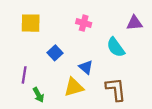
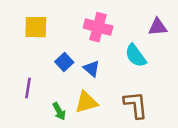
pink cross: (84, 23) -> (98, 27), size x1.5
blue triangle: (86, 67) -> (92, 69), moved
green arrow: (38, 95) -> (59, 111), moved

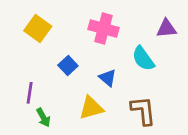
yellow square: (36, 27) -> (38, 29), turned 35
blue triangle: (92, 69) -> (108, 78), moved
green arrow: (59, 111) -> (43, 117), moved

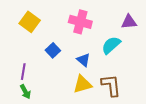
cyan semicircle: (143, 59) -> (111, 45), turned 84
yellow triangle: (91, 108) -> (82, 84), moved
green arrow: (43, 117) -> (25, 92), moved

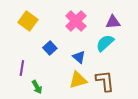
pink cross: (80, 22) -> (76, 21), turned 30
purple triangle: (129, 22) -> (113, 22), moved
green arrow: (25, 92) -> (37, 87), moved

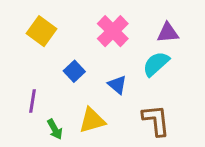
yellow triangle: (78, 80) -> (92, 120), moved

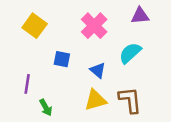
purple triangle: (168, 33) -> (140, 16), moved
blue square: (74, 71) -> (62, 59), turned -35
yellow triangle: (92, 120) -> (95, 100), moved

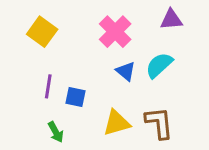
blue square: (62, 59) -> (76, 97), moved
blue triangle: (98, 70) -> (126, 71), moved
purple line: (27, 84) -> (48, 86), moved

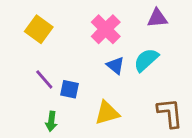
purple line: (48, 86) -> (44, 79), turned -50
brown L-shape: (159, 123) -> (170, 113), moved
green arrow: (56, 132) -> (51, 121), turned 36

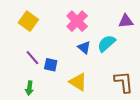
purple triangle: (157, 18) -> (126, 21), moved
yellow triangle: (107, 113) -> (78, 82), turned 48
green arrow: (51, 121) -> (29, 88), moved

